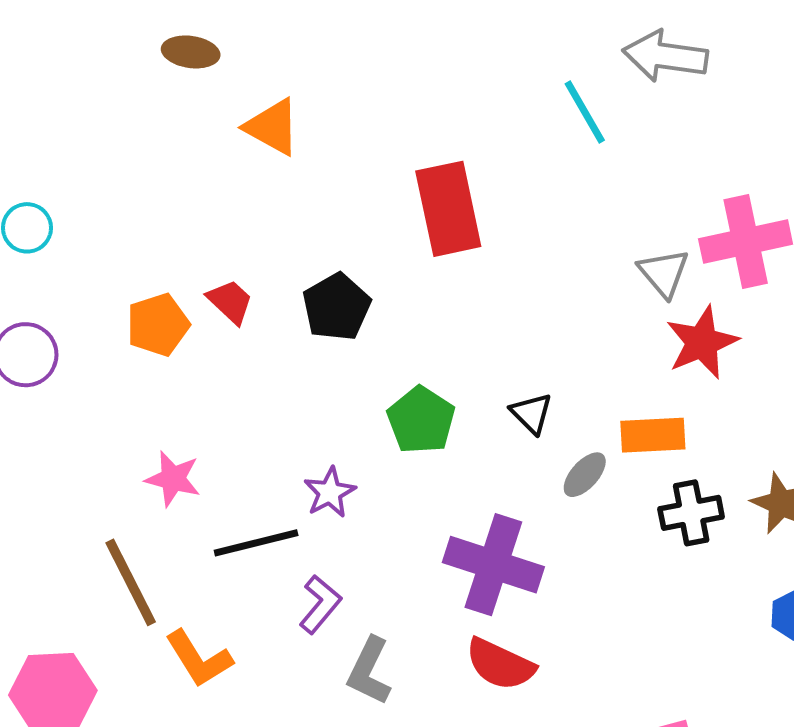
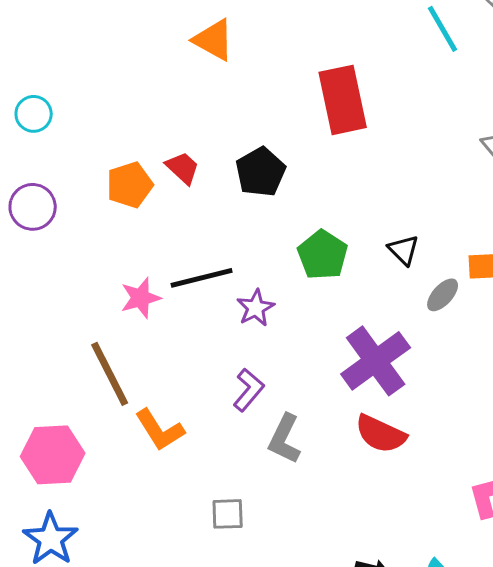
pink star: (173, 479) -> (141, 298), turned -30
black line: (256, 543) -> (202, 278), moved
purple cross: (493, 565) -> (376, 361), turned 36

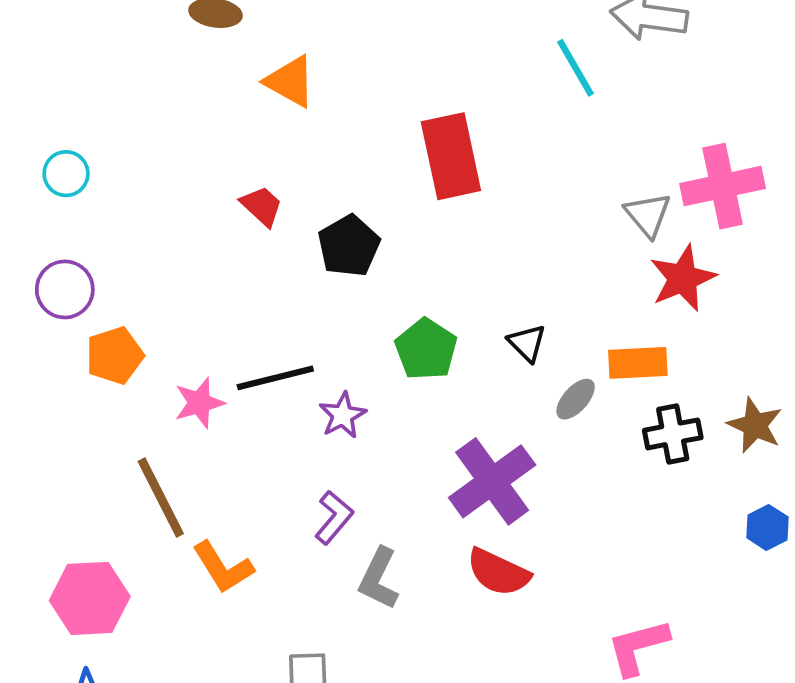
red trapezoid: (183, 168) -> (262, 206), moved
orange pentagon: (130, 185) -> (115, 356), moved

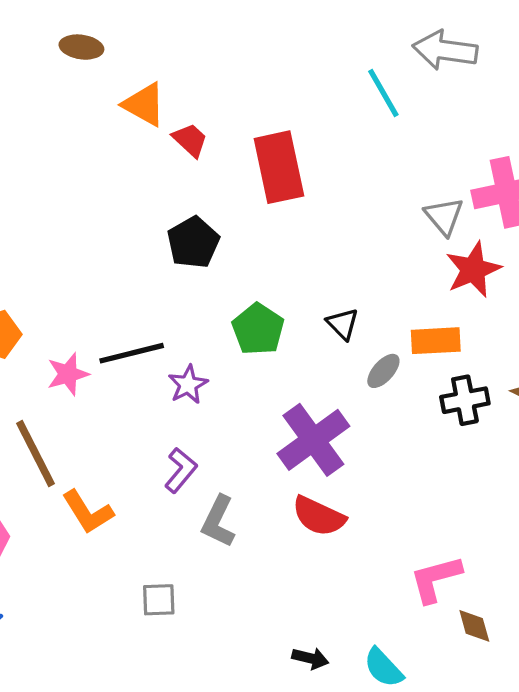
red trapezoid: (262, 206) -> (190, 140), moved

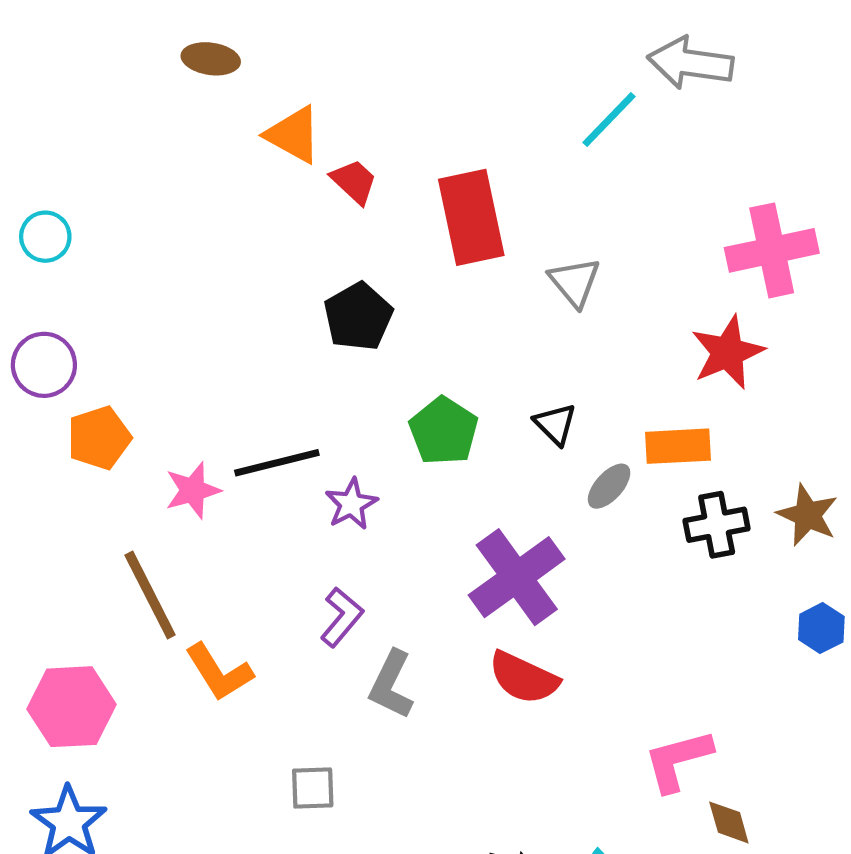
cyan line: (383, 93) -> (609, 119), turned 74
gray triangle: (444, 216) -> (575, 282), moved

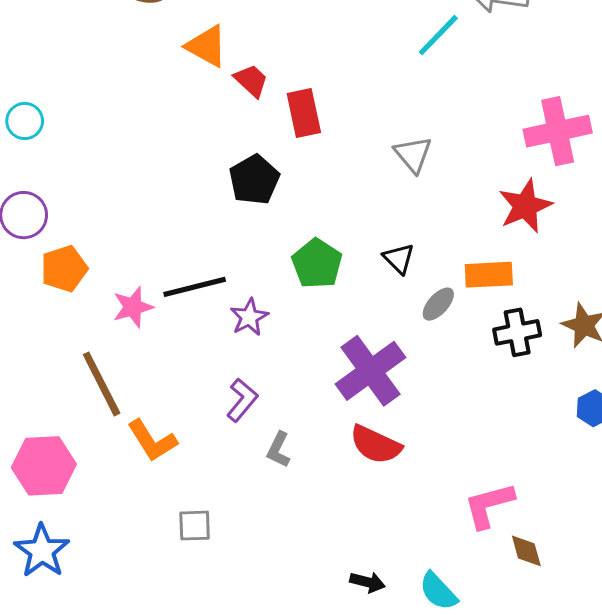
red rectangle: (471, 217) -> (304, 113), moved, size x0.7
gray L-shape: (391, 685) -> (278, 450), size x0.7
gray square: (313, 788) -> (195, 526), moved

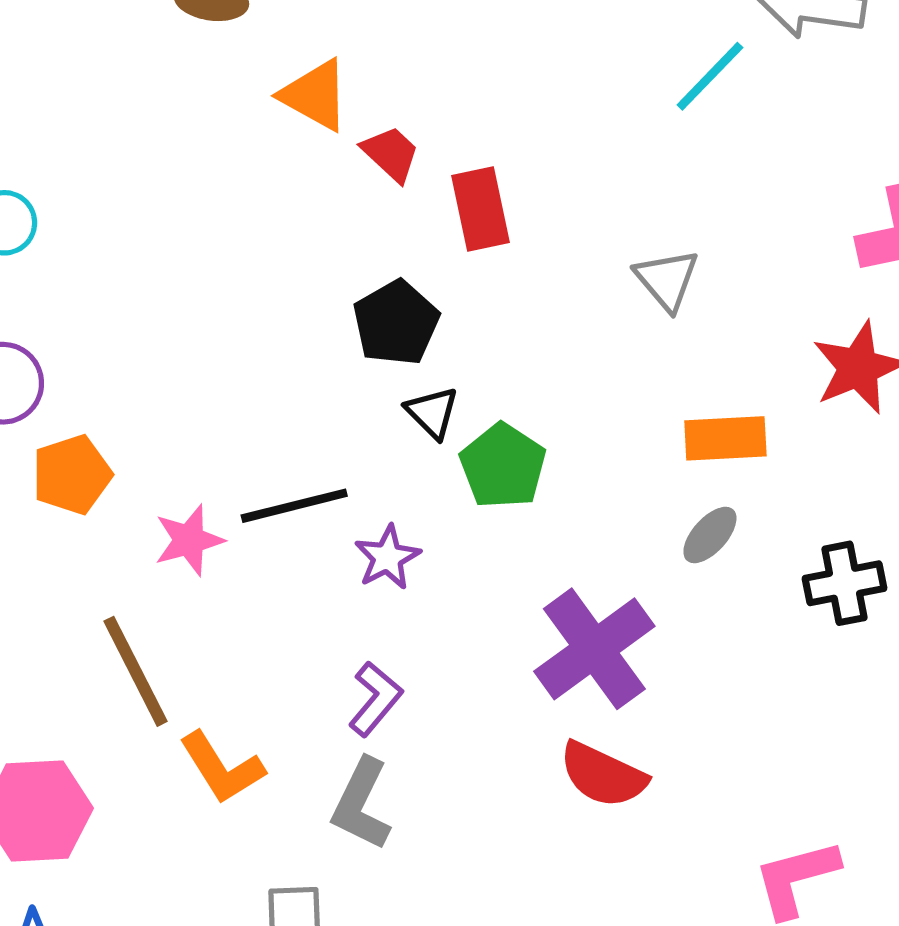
black triangle: (399, 259) -> (432, 413), moved
orange rectangle: (489, 275) -> (725, 438), moved
gray L-shape: (278, 450) -> (361, 804), moved, size x1.5

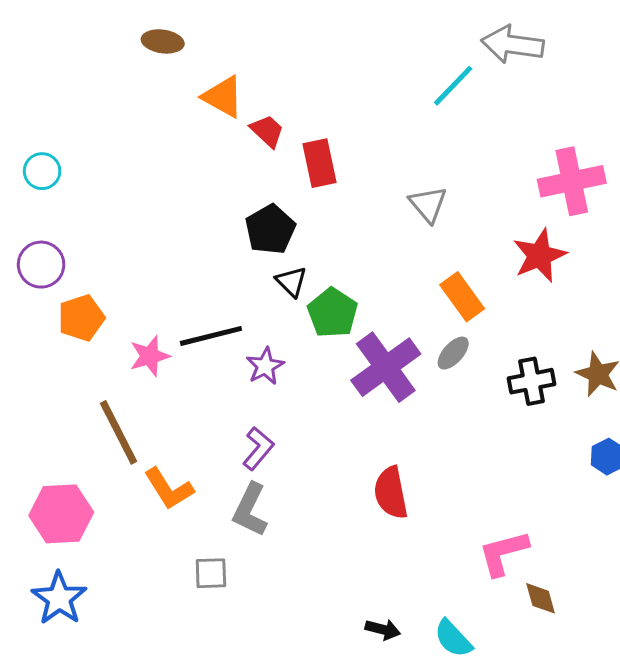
orange rectangle: (725, 438) -> (462, 297), turned 57
purple cross: (594, 649) -> (386, 367), moved
red semicircle: (603, 775) -> (391, 493), turned 54

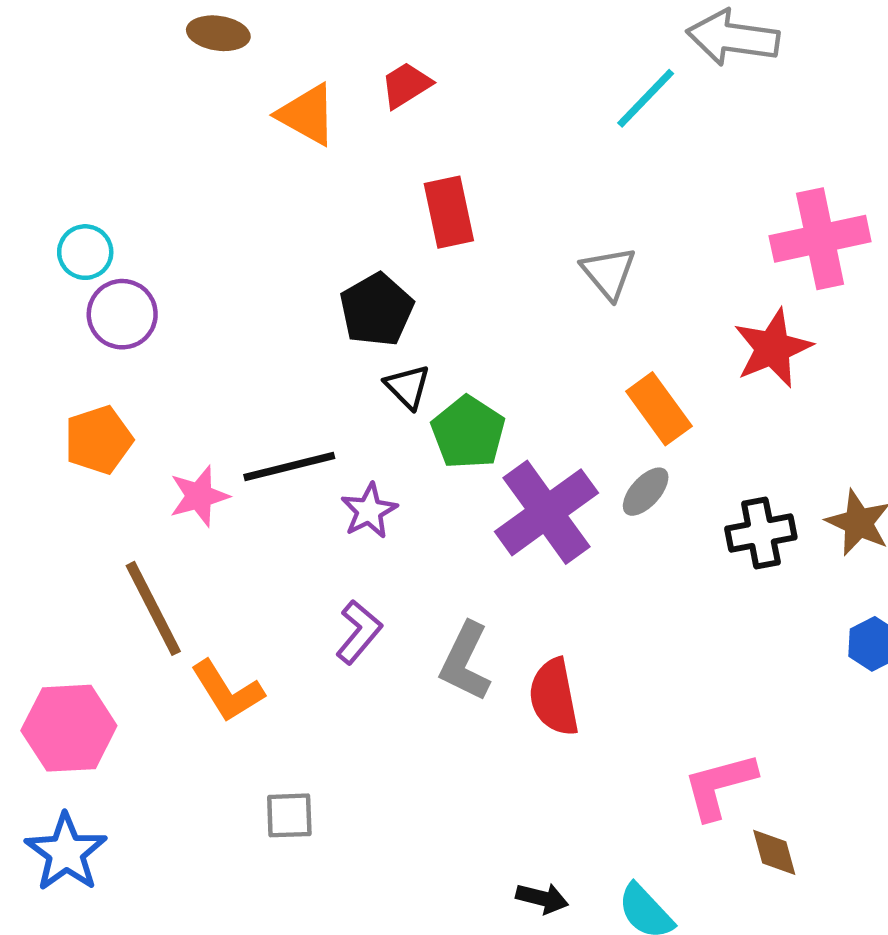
red trapezoid: (267, 131) -> (406, 85), moved, turned -75
cyan circle: (42, 171) -> (85, 252), moved
purple circle: (41, 265) -> (122, 314), moved
gray L-shape: (250, 510) -> (465, 662), moved

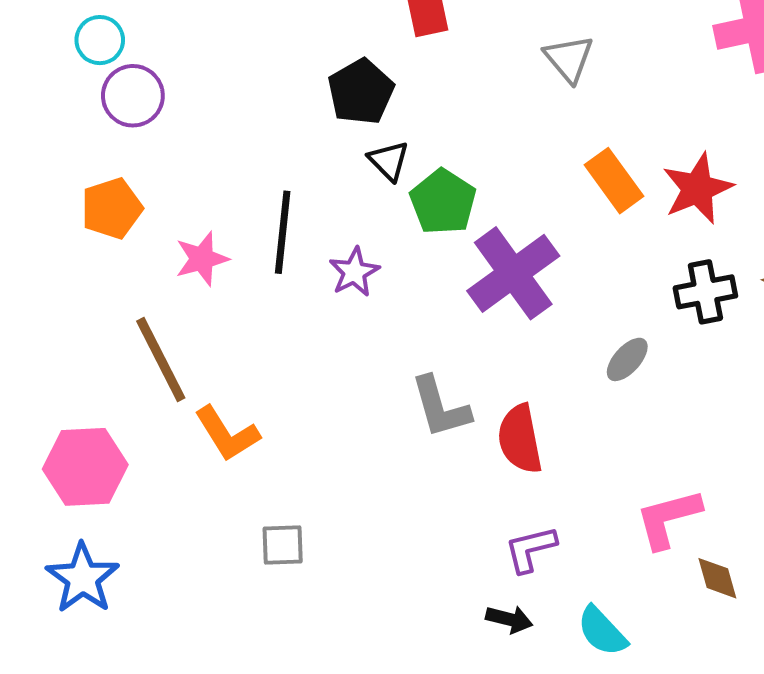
red star: (773, 348) -> (697, 189), moved
black line: (289, 466) -> (283, 232), turned -70
gray ellipse: (646, 492) -> (627, 359), moved
purple L-shape: (359, 632) -> (530, 549), moved, turned -144
gray L-shape: (465, 662) -> (440, 407), turned -42

